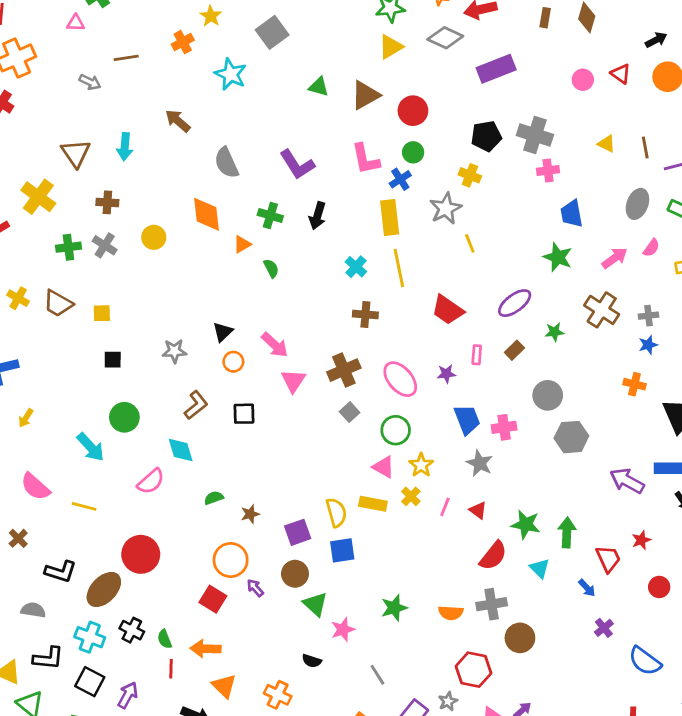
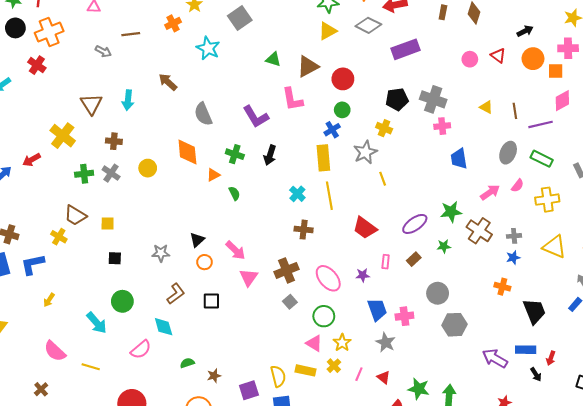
pink L-shape: (365, 159) -> (292, 99), moved
green star: (558, 257) -> (451, 212), moved, turned -30
yellow cross: (18, 298) -> (59, 237), moved

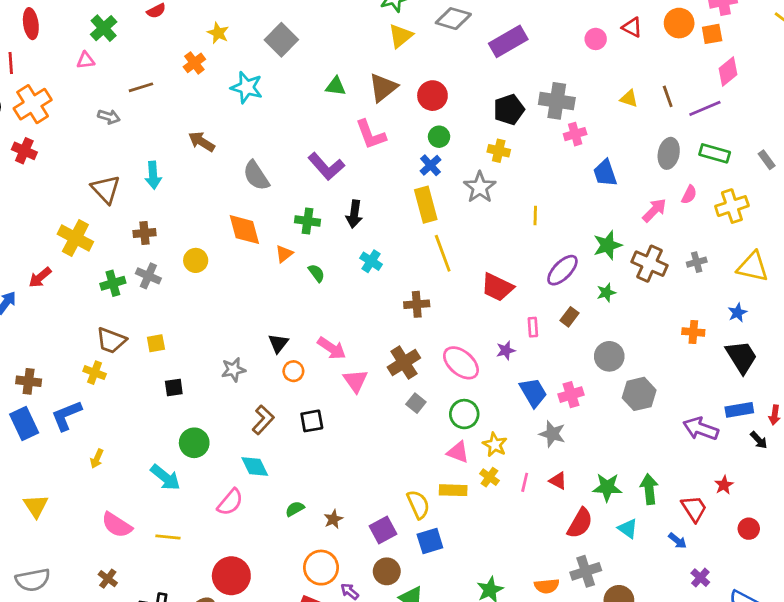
yellow line: (383, 179) -> (535, 216), moved, turned 32
cyan cross: (297, 194) -> (371, 261), moved
blue star: (513, 258) -> (737, 313), moved

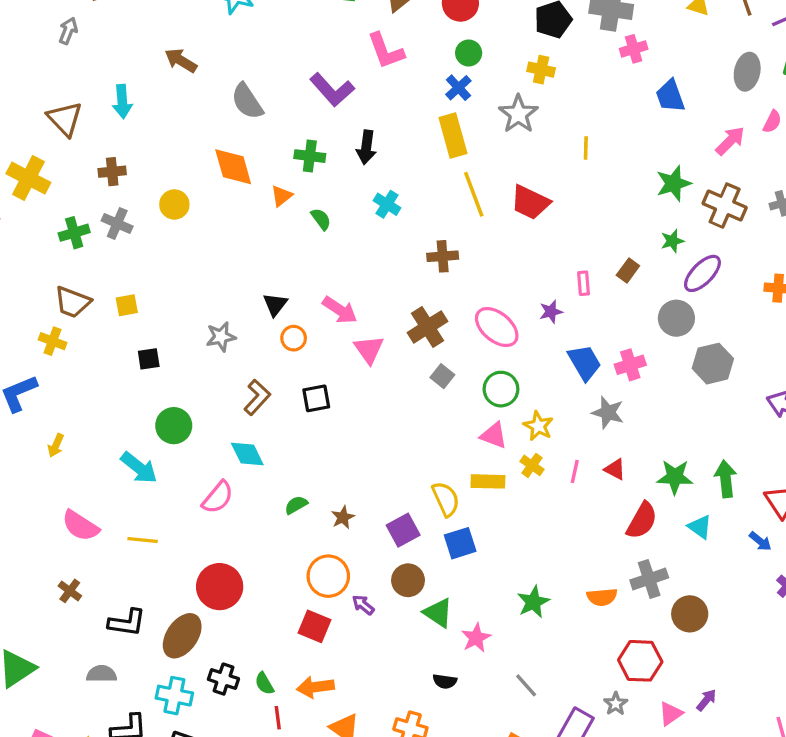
gray arrow: (109, 117) -> (68, 31), turned -85
purple ellipse: (562, 270) -> (702, 273), moved
red trapezoid: (497, 287) -> (530, 202), moved

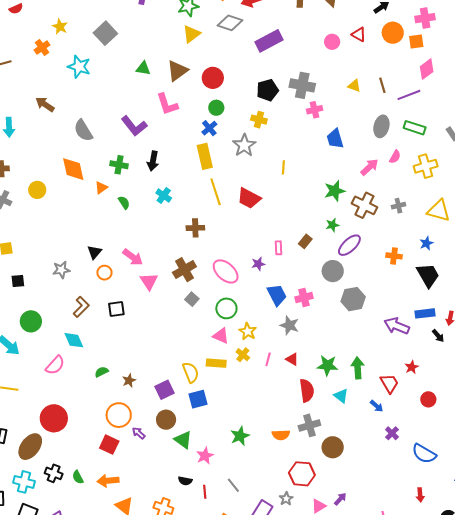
red semicircle: (642, 521) -> (307, 391), turned -40
red line: (278, 718) -> (205, 492), moved

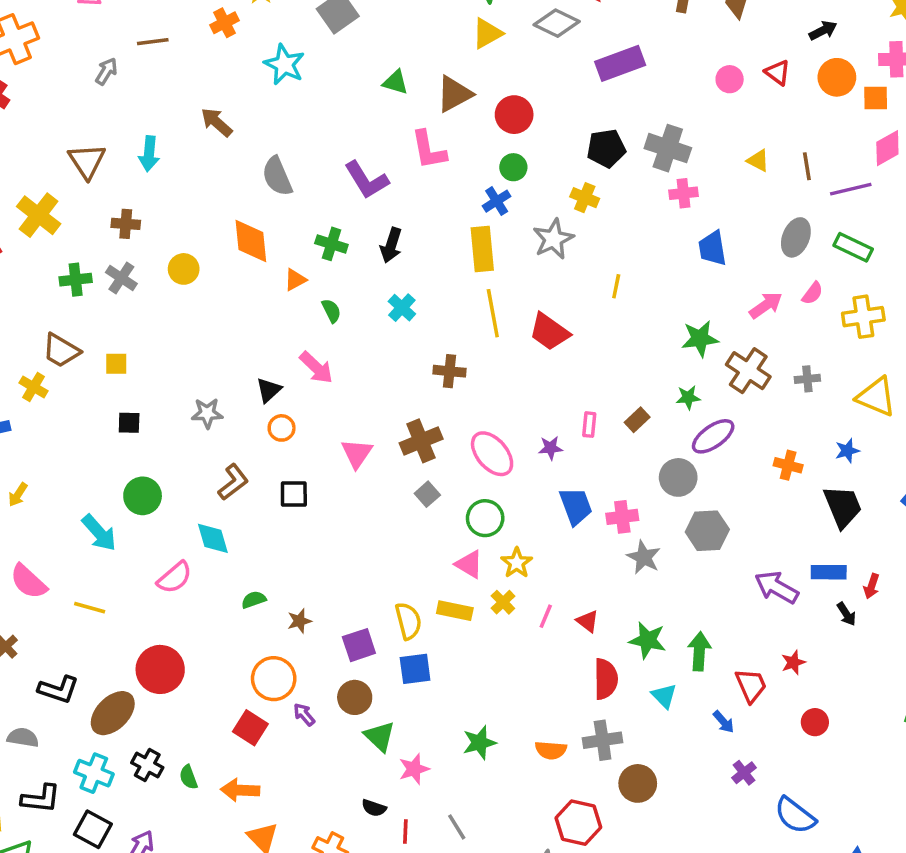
pink arrow: (133, 257) -> (316, 368), moved
gray star: (289, 325) -> (644, 557), moved

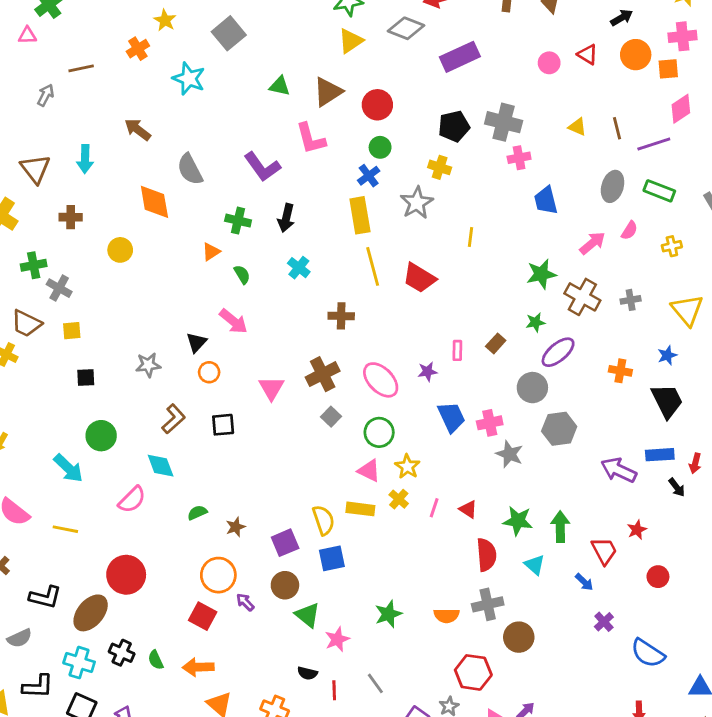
orange diamond: (251, 241) -> (154, 202), moved
gray cross: (121, 278) -> (59, 288), moved
yellow cross: (863, 317) -> (672, 246), size x0.6
yellow triangle: (876, 397) -> (687, 310), turned 32
gray semicircle: (23, 738) -> (20, 638), turned 150

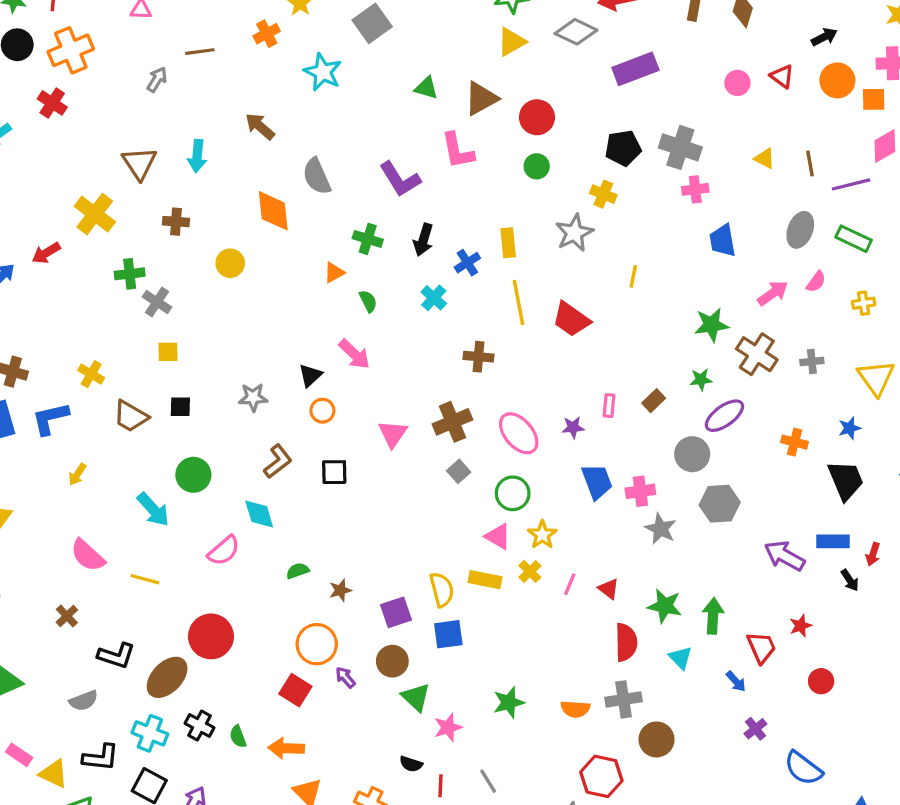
blue cross: (369, 176) -> (467, 263), moved
yellow rectangle: (360, 215) -> (508, 243), size x0.7
brown trapezoid: (26, 323) -> (131, 416), moved

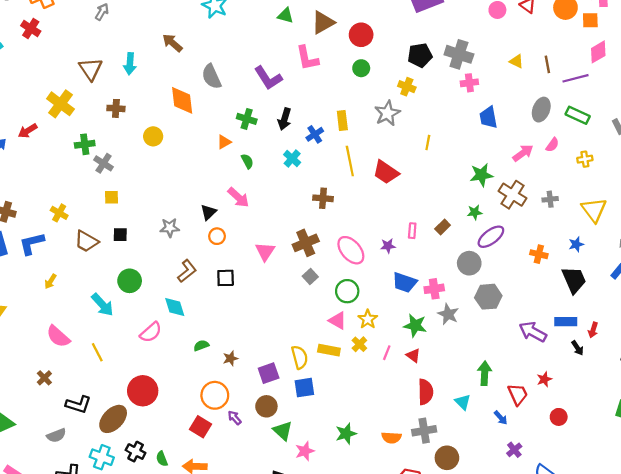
blue trapezoid: (597, 482) -> (405, 283), turned 130
yellow line: (145, 579) -> (97, 352), turned 48
green star: (665, 606) -> (415, 325), moved

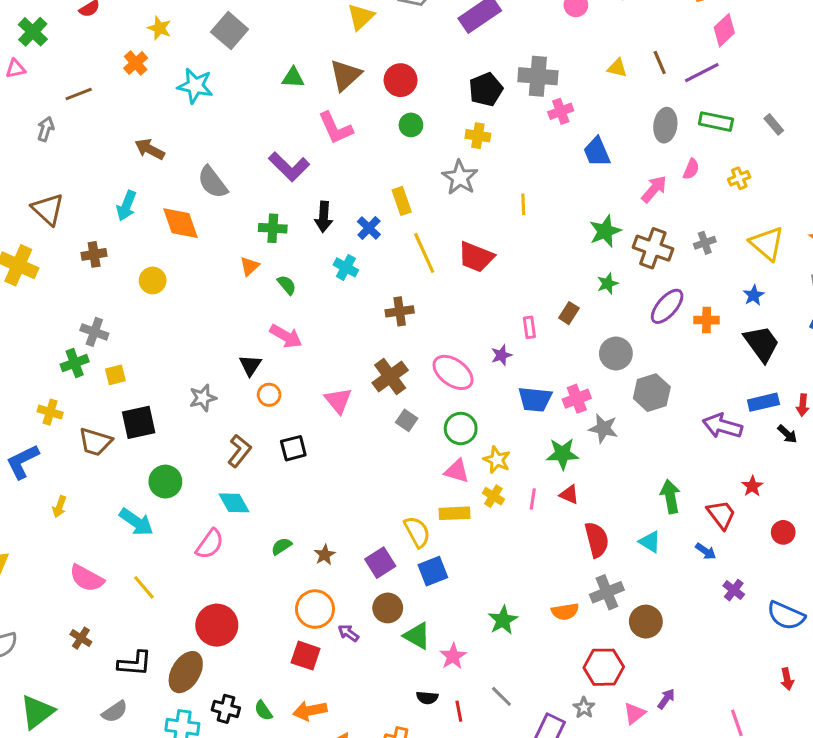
cyan arrow: (130, 64) -> (126, 206), moved, turned 30
green cross: (85, 144) -> (75, 363), moved
black square: (120, 235) -> (139, 422), size x1.6
purple ellipse: (491, 237) -> (667, 306), moved

